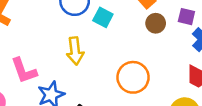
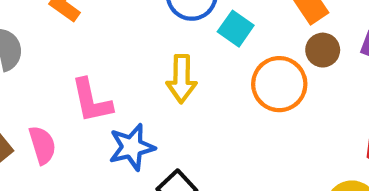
orange circle: (133, 77) -> (279, 84), moved

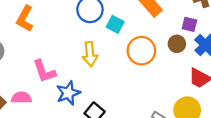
brown circle: (323, 50) -> (177, 44), moved
pink semicircle: (42, 145) -> (21, 98), turned -66

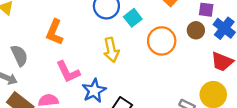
orange L-shape: (25, 19) -> (54, 32), moved
cyan square: (115, 24) -> (133, 18), turned 30

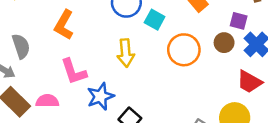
cyan square: (133, 18) -> (155, 20), turned -30

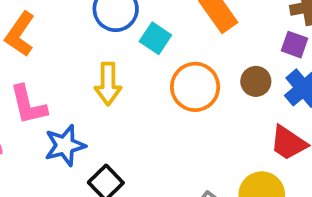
purple square: (239, 21) -> (294, 45), moved

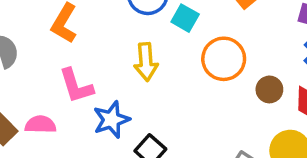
brown circle: (256, 81) -> (269, 89), moved

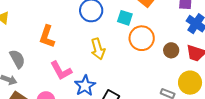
cyan square: (185, 18) -> (125, 18), moved

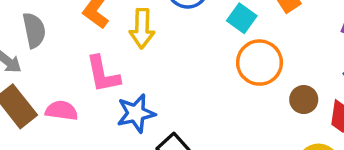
yellow arrow: (98, 49) -> (142, 28), moved

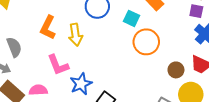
brown circle: (304, 100) -> (176, 70), moved

